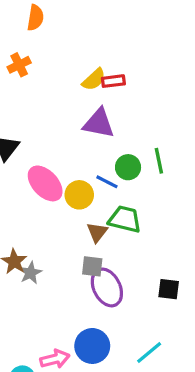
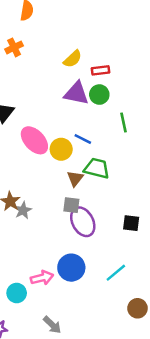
red rectangle: (113, 81) -> (101, 70), moved
green circle: (128, 167) -> (99, 95), moved

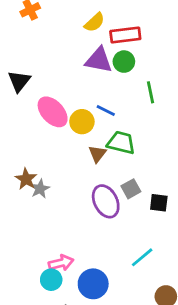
red rectangle: (101, 70) -> (125, 35), size x1.5
gray square: (71, 205) -> (131, 189), moved, turned -36
blue circle: (71, 268) -> (93, 284), moved
cyan circle: (17, 293) -> (51, 280), moved

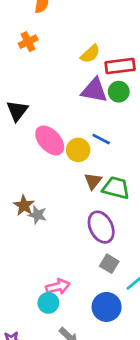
green trapezoid: (121, 143) -> (116, 188), moved
gray star: (40, 189) -> (37, 215), turned -30
gray square: (131, 189) -> (109, 264), moved, turned -30
blue circle: (93, 284) -> (107, 307), moved

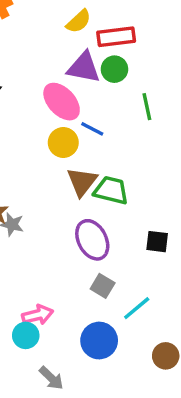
pink ellipse: (50, 140) -> (62, 102), moved
brown triangle: (93, 181) -> (82, 182), size x1.4

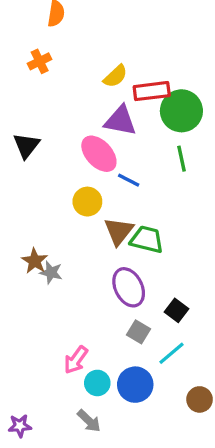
green circle: (114, 69) -> (181, 111), moved, size x1.6
yellow circle: (63, 143) -> (87, 202), moved
black square: (157, 242) -> (176, 310), moved, turned 30
pink arrow: (38, 315) -> (76, 360), turned 140
cyan circle: (26, 335) -> (97, 383), moved

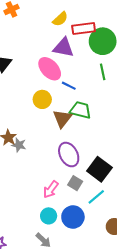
green trapezoid: (147, 239) -> (80, 110), moved
black square: (176, 310) -> (99, 169), size x1.6
pink arrow: (76, 360) -> (51, 189), moved

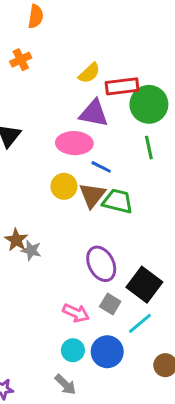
pink ellipse: (50, 69) -> (74, 143), turned -45
brown triangle: (62, 119) -> (92, 195), moved
pink arrow: (51, 189) -> (76, 313), turned -102

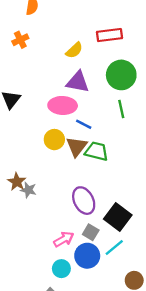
red rectangle: (122, 86) -> (110, 35), moved
pink arrow: (76, 313) -> (64, 239), turned -54
blue circle: (107, 352) -> (87, 256), moved

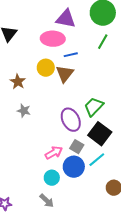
green line: (121, 109) -> (103, 42), turned 42
blue line: (84, 124) -> (71, 55), turned -40
green trapezoid: (97, 151) -> (94, 107), moved, turned -60
brown star: (17, 182) -> (18, 82), moved

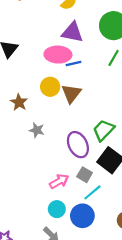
blue line: (71, 55) -> (73, 63), moved
gray star: (24, 111) -> (37, 130), moved
cyan line: (97, 160) -> (92, 192), moved
blue circle: (74, 167) -> (82, 216), moved

